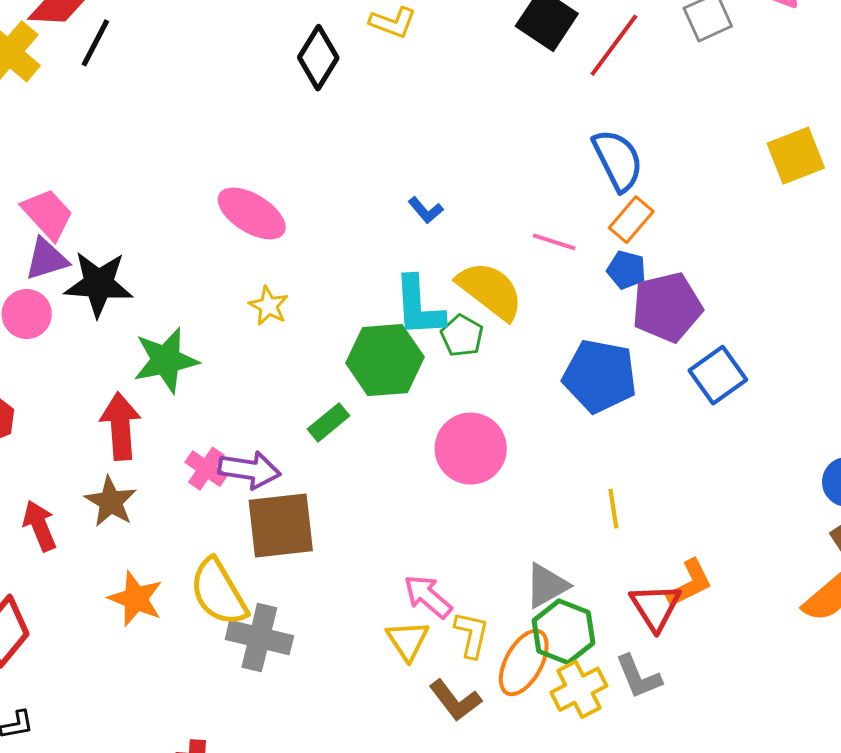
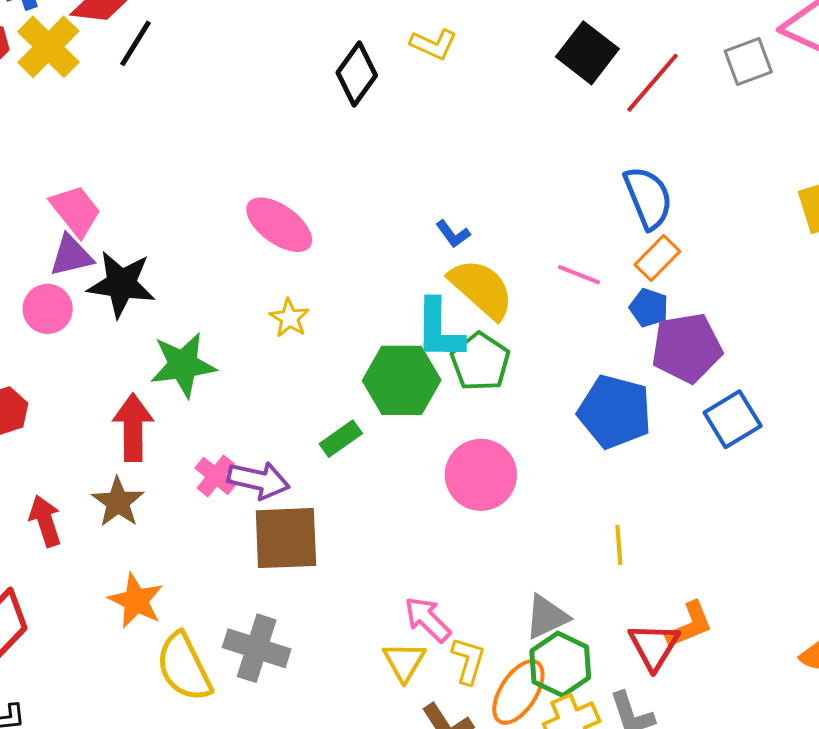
yellow semicircle: (490, 291) -> (481, 289), moved
green pentagon: (462, 336) -> (480, 362), size x1.4
yellow semicircle: (219, 592) -> (184, 667), moved

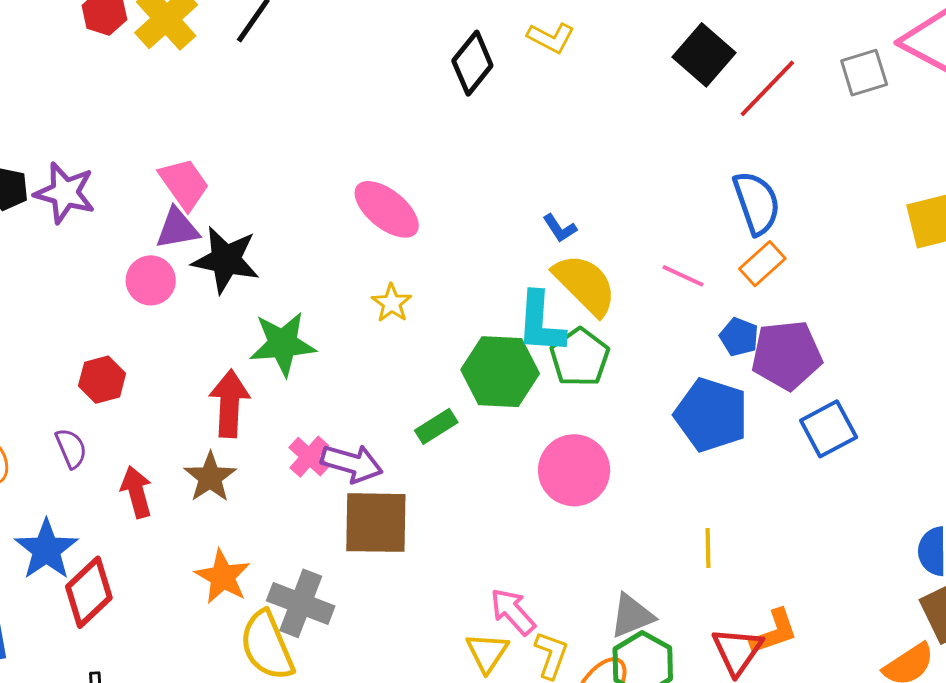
blue pentagon: (649, 308) -> (739, 337), moved
gray cross: (257, 648) -> (301, 603), moved

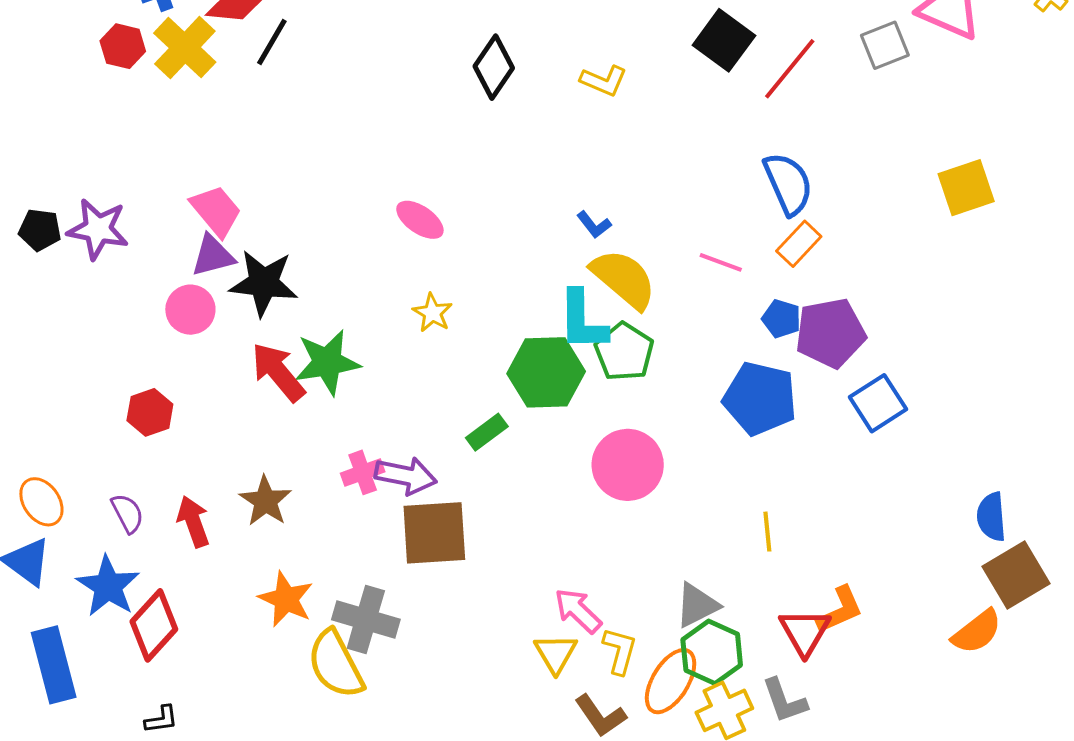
yellow L-shape: (551, 38) -> (604, 81), moved
pink ellipse: (387, 209) -> (420, 220), size x0.7
red arrow: (229, 404) -> (278, 372), moved, turned -38
purple semicircle: (71, 448) -> (127, 513), moved
pink cross: (309, 457) -> (363, 472), turned 33

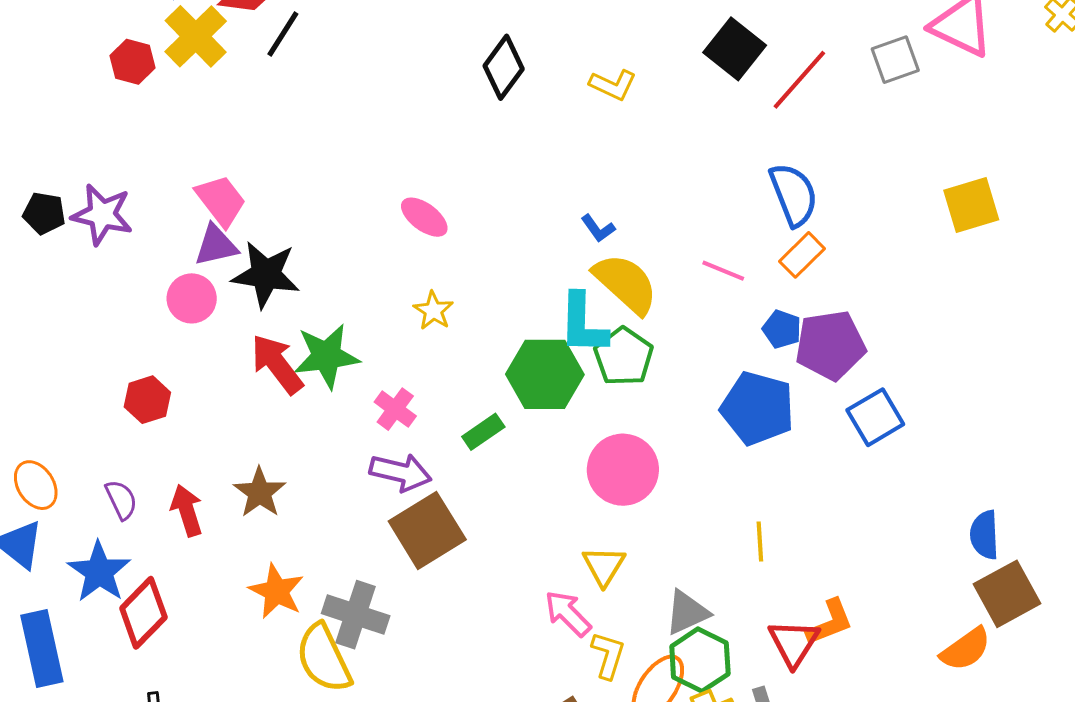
red hexagon: (123, 46) -> (133, 62), moved
pink cross: (363, 472) -> (395, 409), moved, turned -36
brown square: (434, 533) -> (427, 530), turned -30
yellow triangle: (556, 653) -> (604, 566), moved

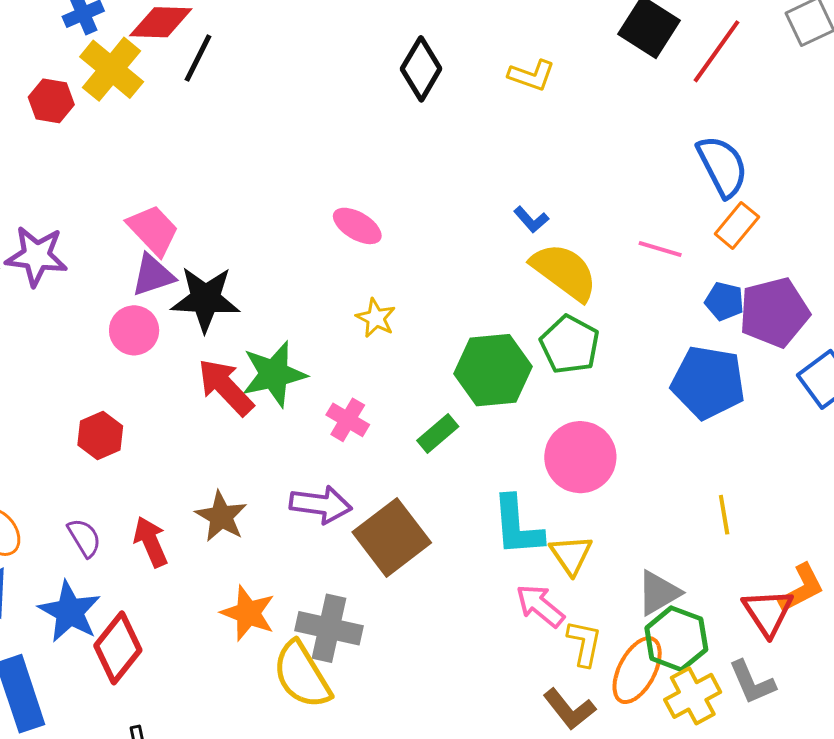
cyan L-shape: (583, 324) -> (517, 526), moved
purple arrow: (401, 472) -> (321, 505), moved

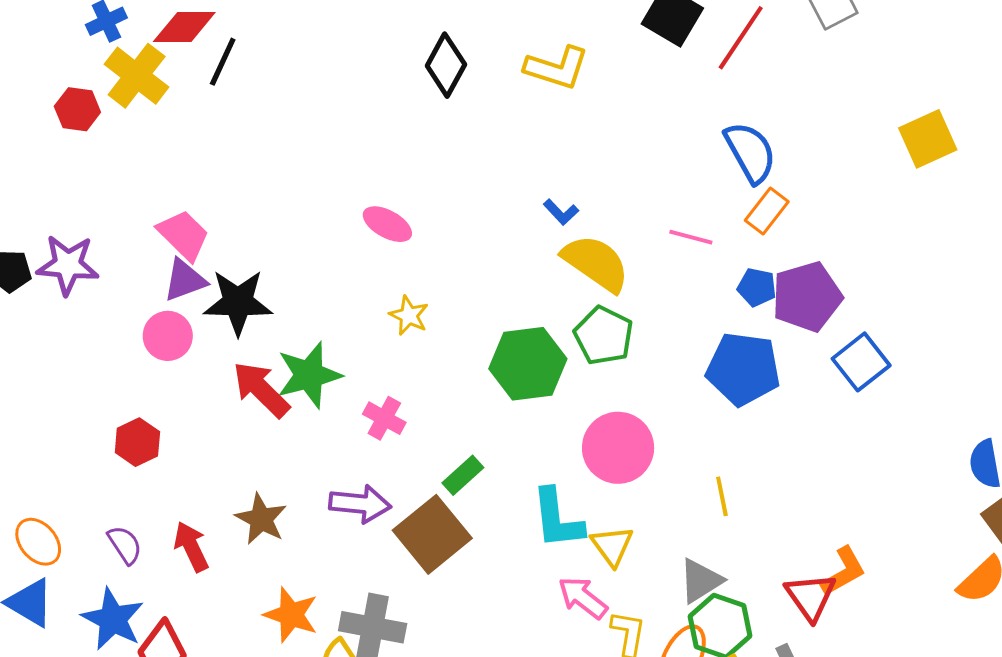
yellow L-shape: (532, 75) -> (557, 68), size x1.4
green rectangle: (438, 434) -> (463, 475), moved
yellow line: (724, 515) -> (722, 496), moved

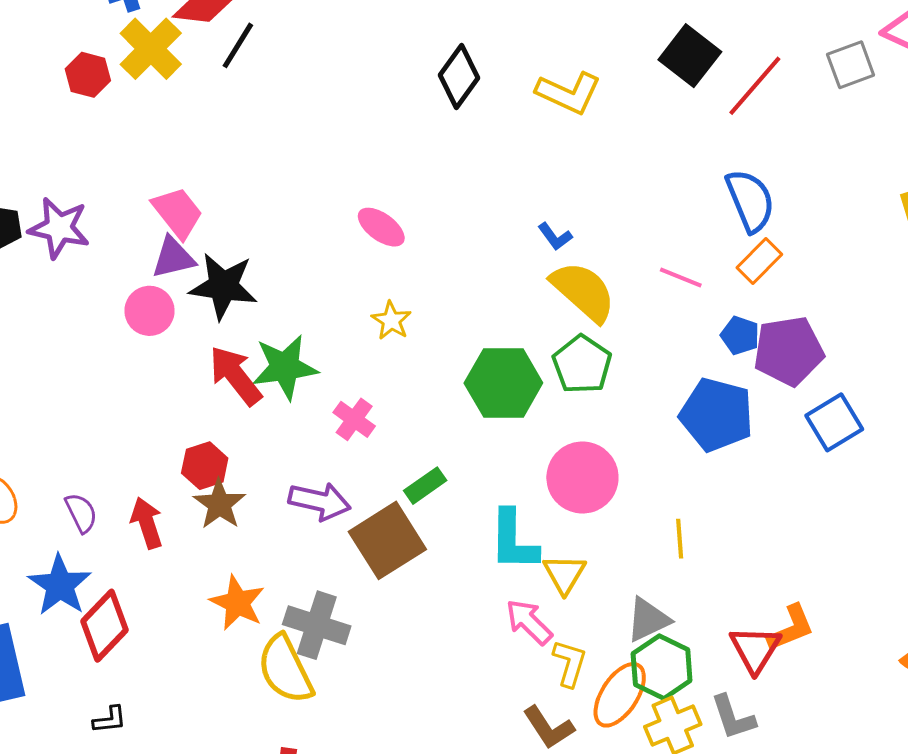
red hexagon: (137, 442) -> (205, 466), moved

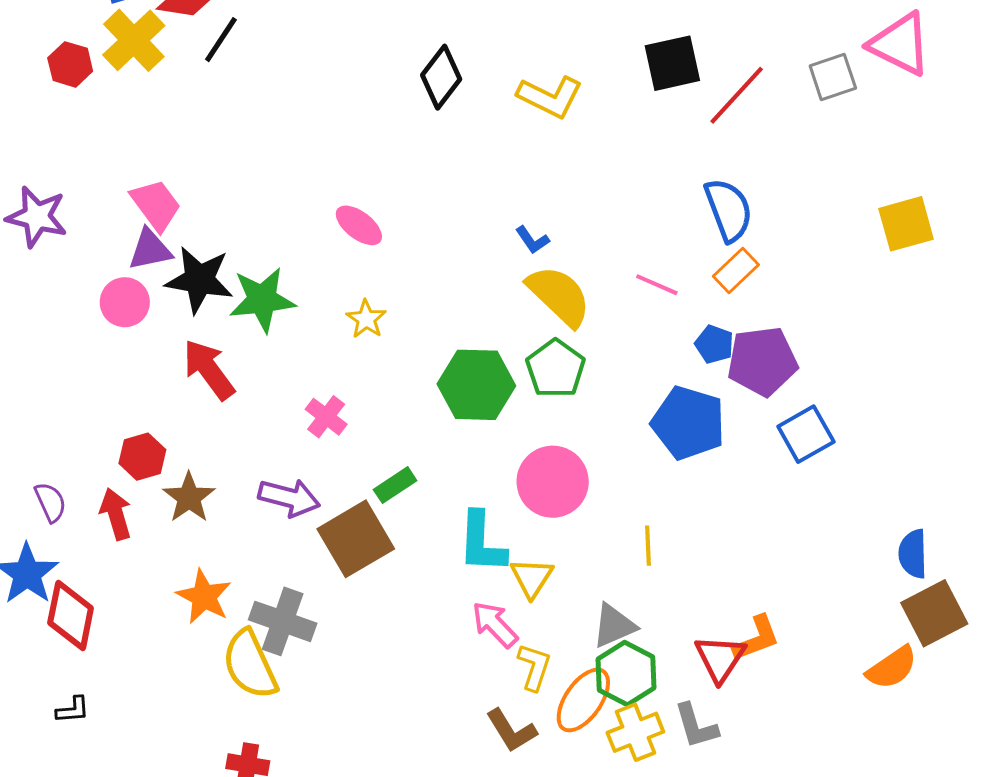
black square: (690, 56) -> (672, 63), turned 38
green star: (285, 367) -> (262, 300), moved
red hexagon: (205, 466) -> (142, 457), moved
red diamond: (105, 626) -> (71, 616), turned -34

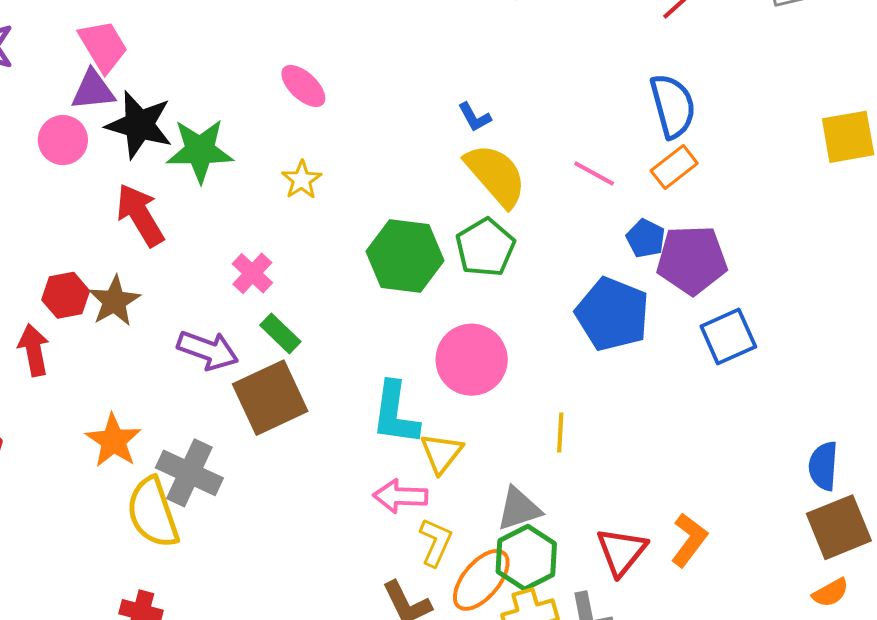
green rectangle: (395, 485) -> (280, 333), moved, turned 72
brown star: (189, 498) -> (114, 301), moved
pink arrow: (495, 624) -> (400, 496), turned -50
orange L-shape: (756, 638) -> (689, 540), moved, turned -38
orange semicircle: (892, 668) -> (831, 593), moved, size x0.7

